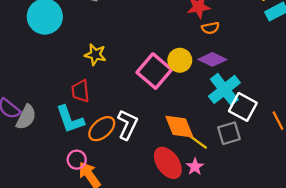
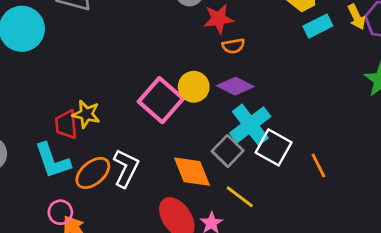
yellow star: (95, 55) -> (86, 114), moved
gray square: (229, 133) -> (228, 151), moved, turned -30
yellow line: (197, 141) -> (240, 197), moved

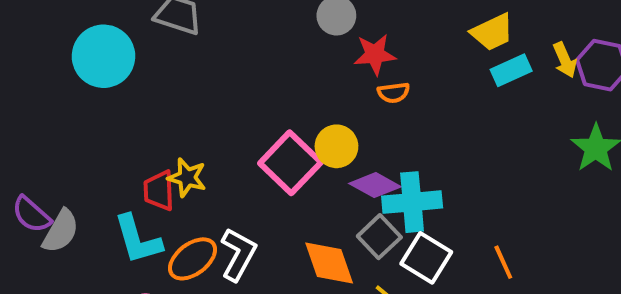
purple diamond: (235, 86) -> (375, 185), moved
cyan cross: (250, 125) -> (412, 202), turned 30
white square: (274, 147) -> (426, 258), moved

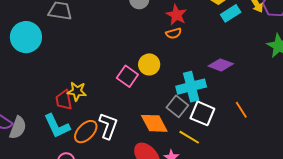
red star: (375, 54) -> (176, 15), moved, turned -30
pink square: (290, 163) -> (127, 76), size x0.7
purple diamond: (375, 185) -> (221, 65), moved

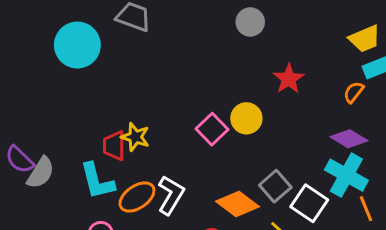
red star: (176, 15) -> (289, 79), moved
orange semicircle: (174, 33) -> (354, 92), moved, turned 133
cyan cross: (191, 87) -> (346, 175), moved, turned 32
orange diamond: (154, 123) -> (237, 204), turned -36

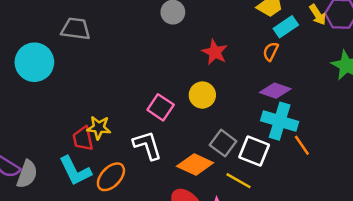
yellow circle: (246, 118) -> (202, 95), moved
white L-shape: (171, 195) -> (147, 145), moved, turned -36

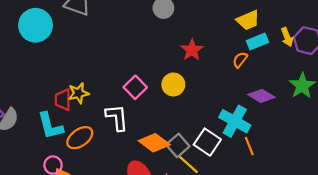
purple diamond: (275, 91) -> (261, 96), moved
yellow star: (99, 128) -> (79, 93), turned -30
gray square: (223, 143) -> (178, 145), moved

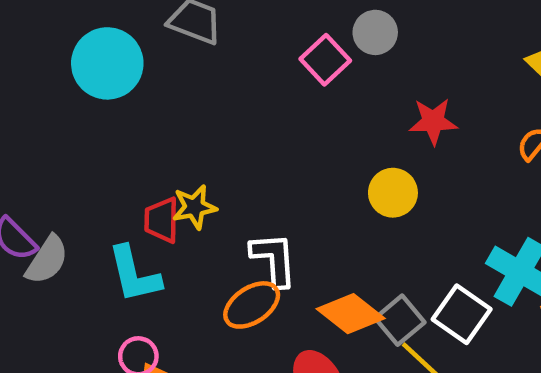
red star: (192, 50) -> (433, 121), turned 30
pink square: (135, 87) -> (325, 60), moved
orange ellipse: (80, 138) -> (252, 305), moved

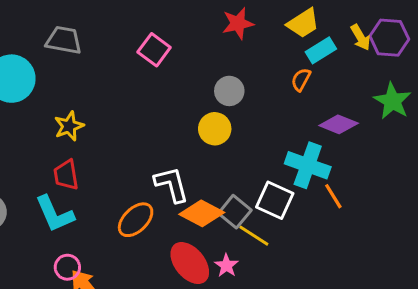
gray circle: (375, 32) -> (229, 91), moved
red star: (433, 121) -> (238, 23), moved
yellow star: (194, 207) -> (69, 126), moved
white L-shape: (274, 259) -> (172, 184), moved

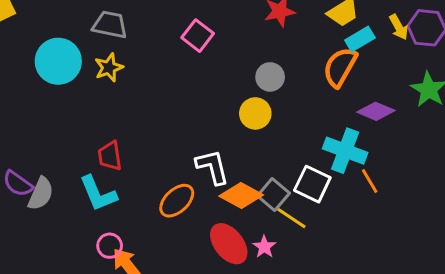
orange semicircle: (301, 80) -> (340, 67), size x1.8
yellow star: (69, 126) -> (109, 68), moved

